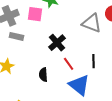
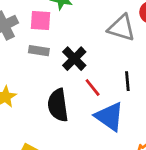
gray rectangle: (16, 36) -> (39, 51), moved
black semicircle: (43, 75) -> (58, 105), size x1.6

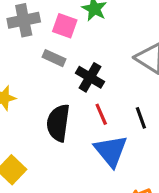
black cross: (74, 59) -> (90, 77), turned -30
black line: (127, 81) -> (141, 118), turned -30

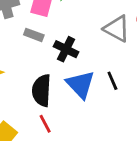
red line: (101, 114) -> (45, 124), moved
blue triangle: (111, 151) -> (80, 84), moved

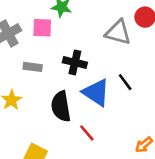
gray rectangle: (34, 35) -> (33, 67), moved
red line: (45, 124) -> (87, 133), moved

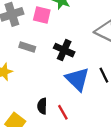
black semicircle: (61, 106) -> (42, 106), moved, size x0.6

